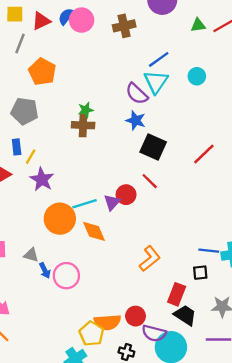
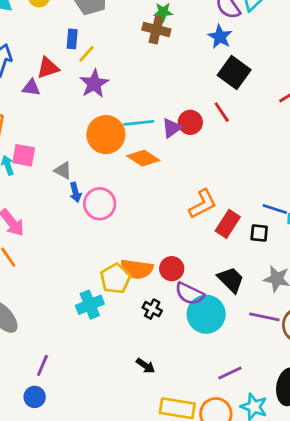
orange diamond: (94, 231) -> (143, 158), turned -45
red rectangle: (177, 294) -> (228, 224), moved

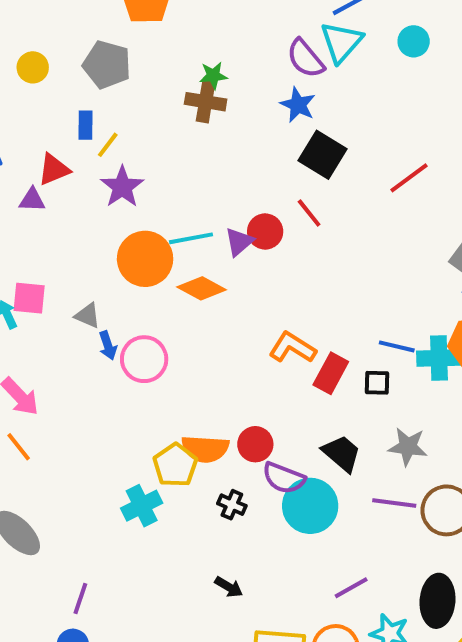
orange L-shape: (203, 204) -> (292, 348), turned -116

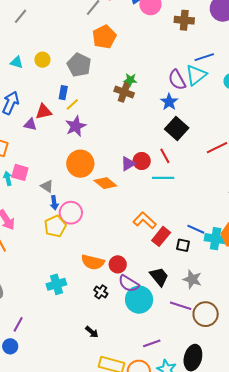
cyan line: (191, 238) -> (163, 178), moved
yellow pentagon: (175, 465) -> (55, 226), moved

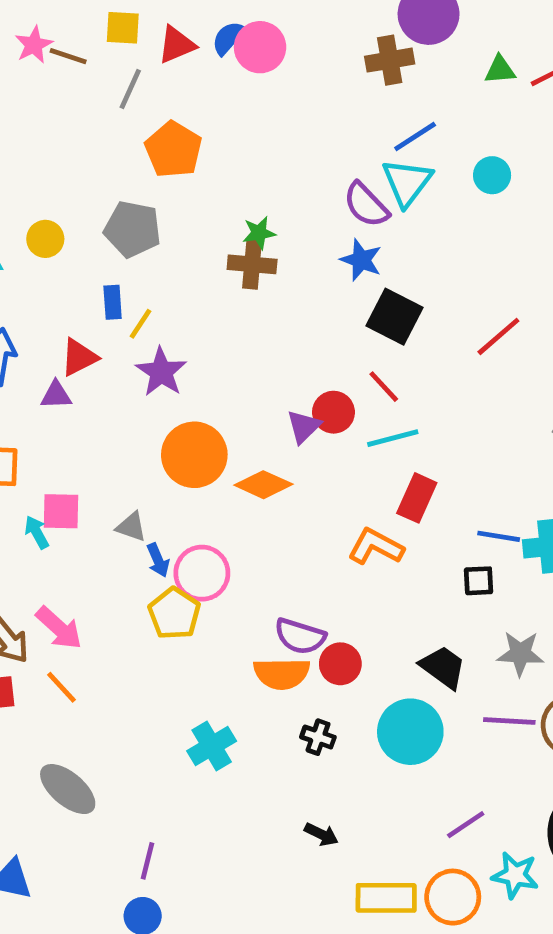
brown cross: (184, 20) -> (390, 60), moved
red rectangle: (161, 236) -> (417, 498), moved
purple semicircle: (129, 284) -> (300, 636), moved

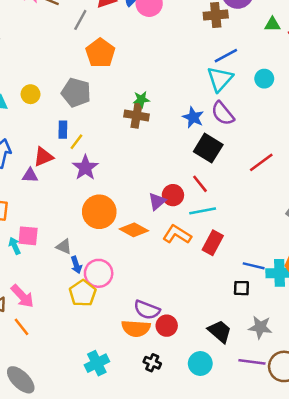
purple semicircle: (366, 205) -> (223, 113), moved
orange L-shape: (376, 547) -> (177, 234), moved
cyan circle: (410, 732) -> (200, 364), size x0.7

